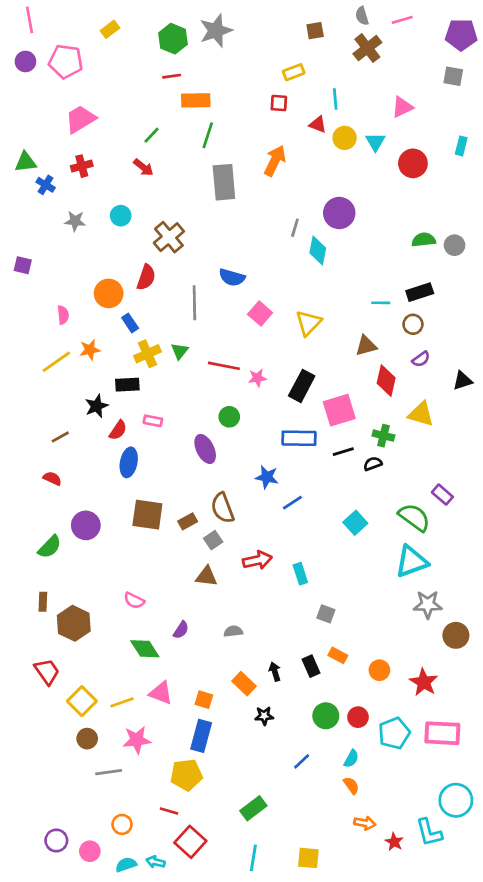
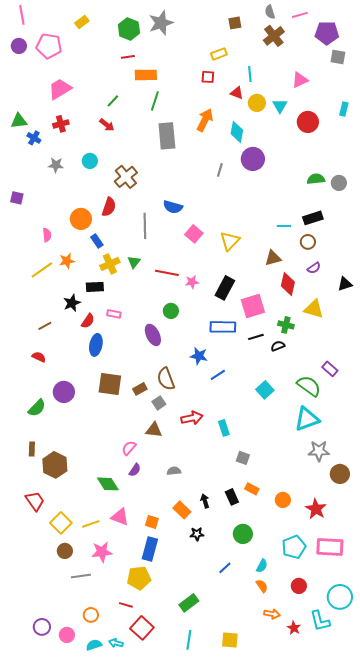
purple pentagon: (461, 35) -> (327, 33), moved
cyan diamond: (318, 251) -> (237, 132), moved
pink semicircle: (134, 600) -> (129, 448), moved, turned 105
red circle: (358, 717) -> (299, 586), moved

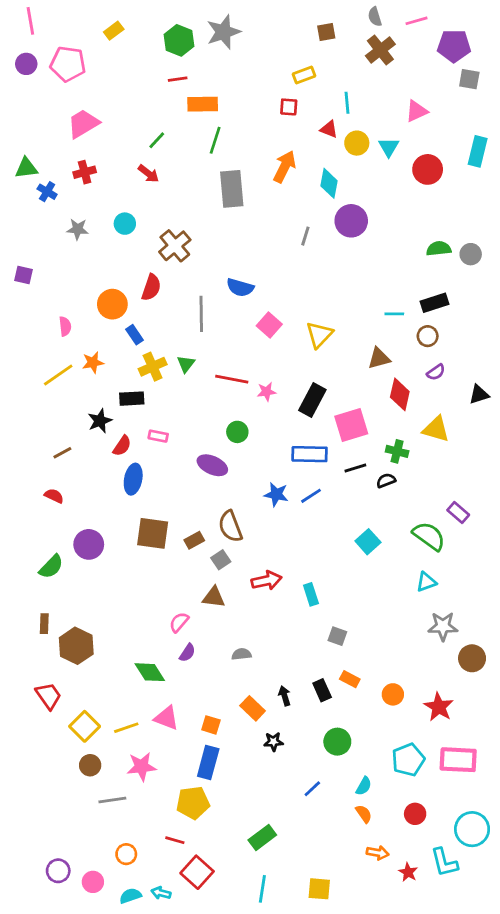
cyan rectangle: (344, 109) -> (478, 151), size x1.5
purple ellipse: (153, 335) -> (212, 465), turned -40
blue line: (218, 375) -> (311, 496), moved
cyan triangle: (307, 419) -> (426, 582), size x0.6

